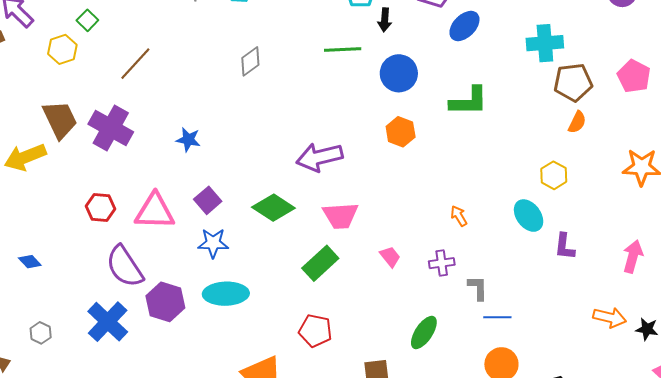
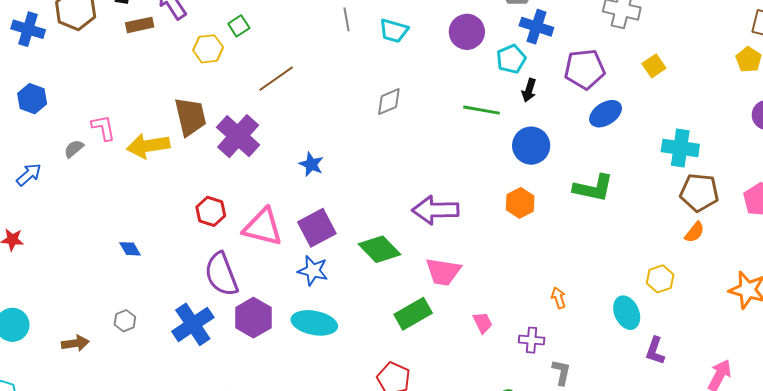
purple square: (208, 200) -> (317, 228), size x1.4

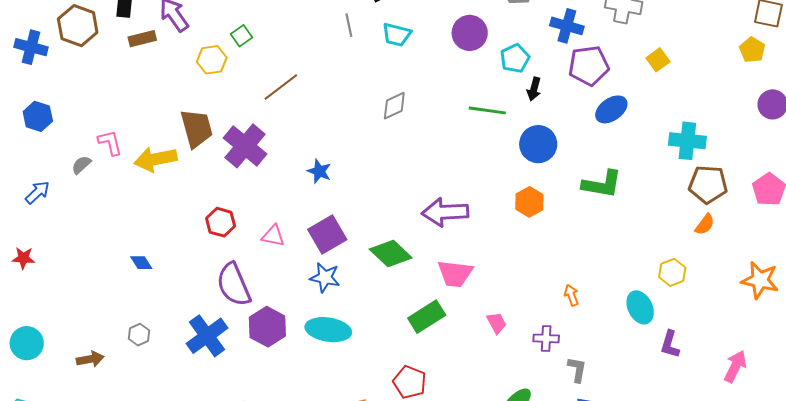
blue cross: (536, 27) -> (567, 26), moved
pink triangle: (263, 227) -> (273, 236), size x0.6

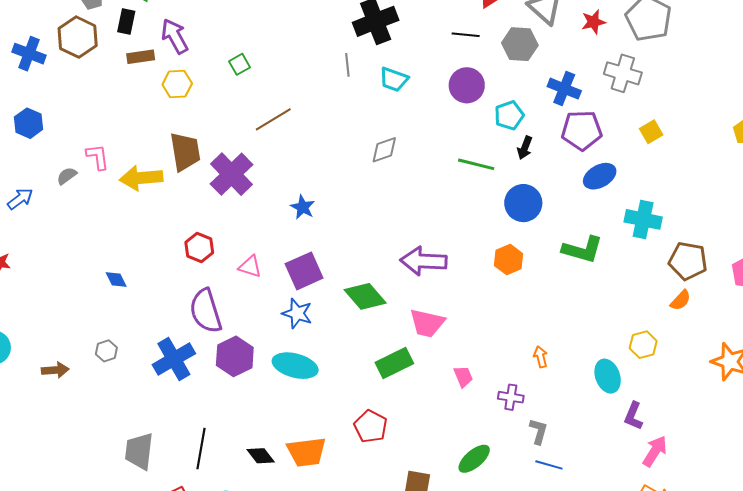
yellow hexagon: (212, 60) -> (177, 84), moved
cyan cross: (687, 141) -> (643, 219), moved
pink arrow: (735, 366) -> (655, 451), moved

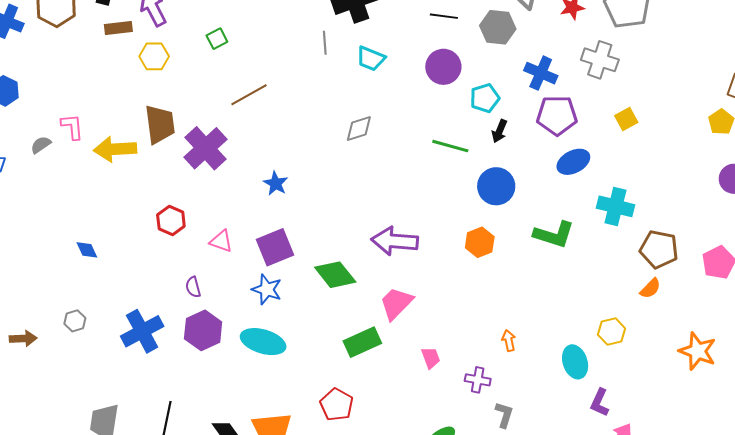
purple semicircle: (206, 311) -> (193, 287), moved, size x0.5
pink trapezoid: (427, 323) -> (396, 303), turned 120

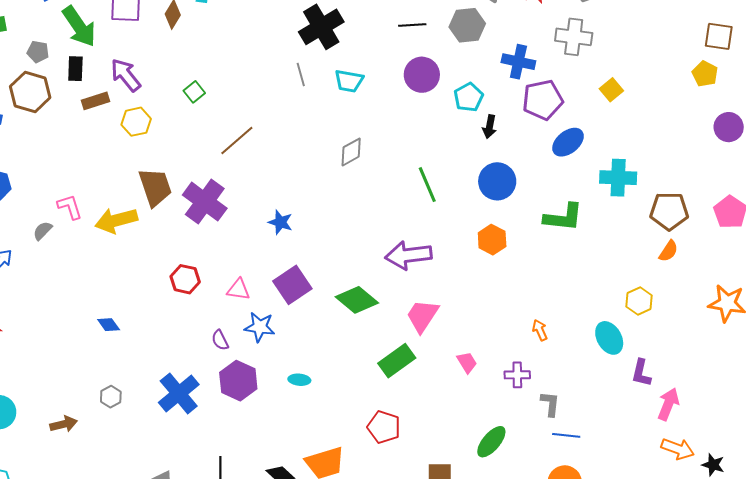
green line: (450, 146) -> (427, 185), moved, turned 63
blue star: (267, 289) -> (260, 327), moved
cyan ellipse: (263, 342) -> (299, 380), size x0.5

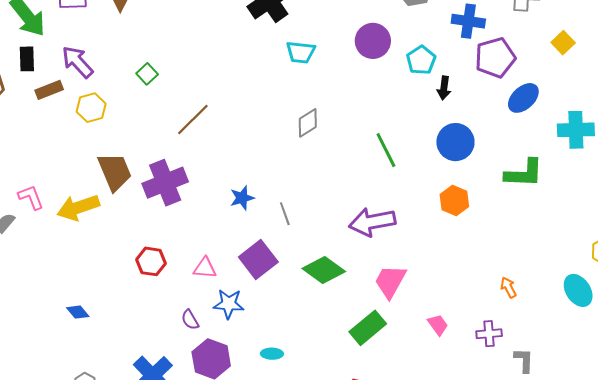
gray line: (301, 75) -> (285, 214), moved
purple cross: (205, 202) -> (165, 183), turned 36
blue star: (280, 222) -> (242, 198), turned -30

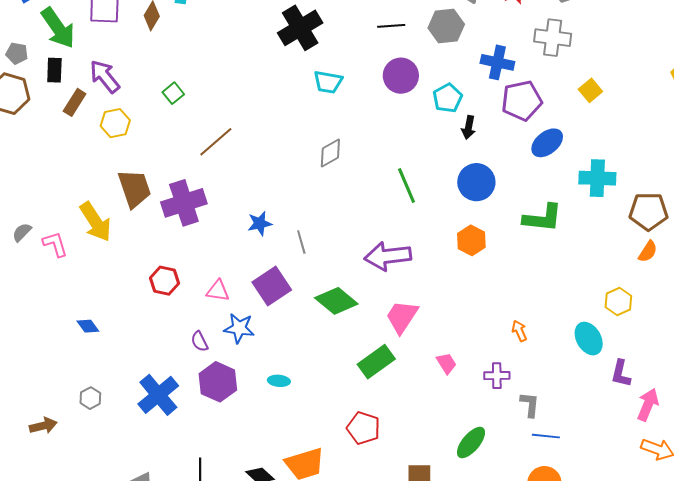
brown rectangle: (49, 90) -> (75, 102), turned -40
pink L-shape: (31, 197) -> (55, 244), moved
yellow arrow: (78, 208) -> (96, 222), turned -108

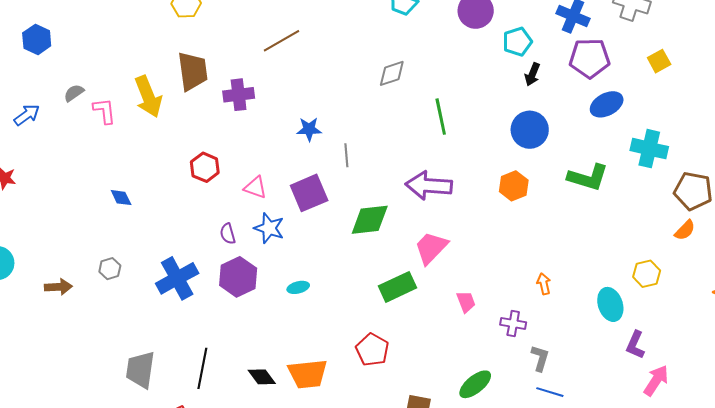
green line: (406, 185) -> (441, 117), moved
purple cross: (184, 203) -> (239, 95), size x0.7
green diamond: (336, 301) -> (370, 220), turned -57
cyan ellipse: (279, 381) -> (298, 287), turned -30

